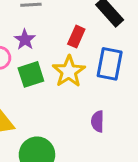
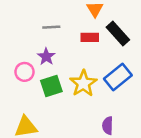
red rectangle: (76, 37) -> (90, 37), moved, turned 66
blue rectangle: (110, 64) -> (118, 77), turned 40

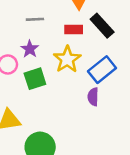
yellow star: (83, 83) -> (67, 59), moved
purple semicircle: (108, 126) -> (93, 97), moved

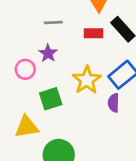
yellow star: (67, 59) -> (87, 80), moved
green square: (35, 79) -> (51, 99), moved

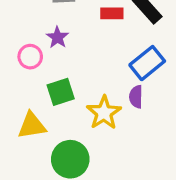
yellow star: (87, 80) -> (104, 113), moved

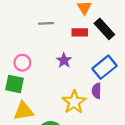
purple star: (57, 37) -> (64, 60), moved
green square: (61, 92) -> (14, 84), moved, turned 30

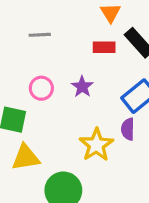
gray line: (46, 23) -> (40, 35), moved
pink circle: (22, 63) -> (41, 88), moved

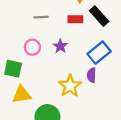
gray line: (40, 35) -> (41, 17), moved

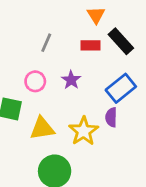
gray line: (41, 17) -> (46, 43), turned -64
yellow triangle: (22, 95) -> (42, 128), moved

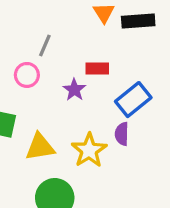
black rectangle: (121, 41) -> (138, 21), moved, turned -52
red rectangle: (90, 45) -> (97, 68), moved
pink circle: (35, 81) -> (27, 75), moved

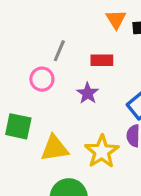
red rectangle: (97, 68) -> (102, 60), moved

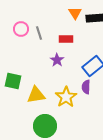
gray line: (59, 51) -> (39, 33), turned -40
pink circle: (42, 79) -> (21, 29), moved

